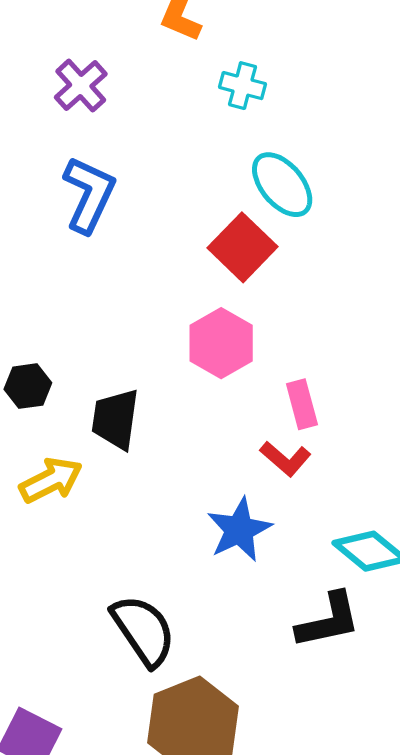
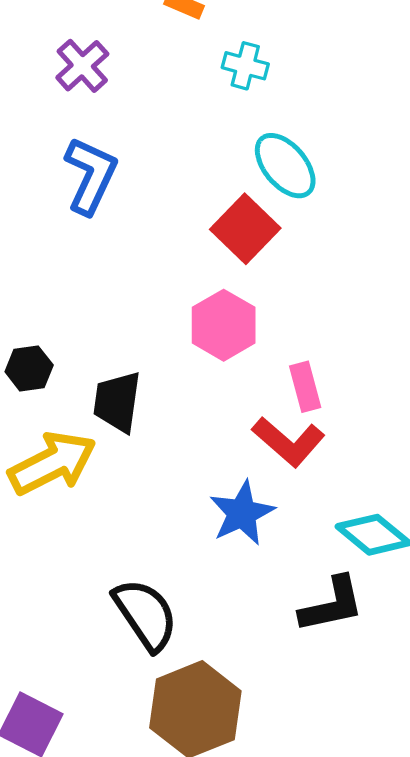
red L-shape: (285, 459) -> (288, 442), size x1.4
yellow arrow: (51, 480) -> (52, 463), size x1.4

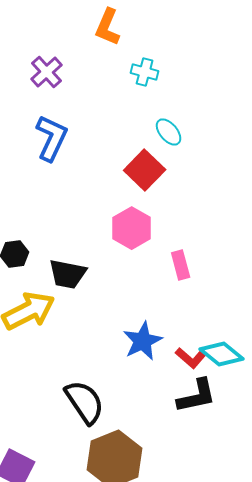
cyan ellipse: (285, 166) -> (169, 132), size x0.7
black trapezoid: (117, 402) -> (68, 274), turned -87
red L-shape: (288, 442) -> (191, 358), moved, size x0.7

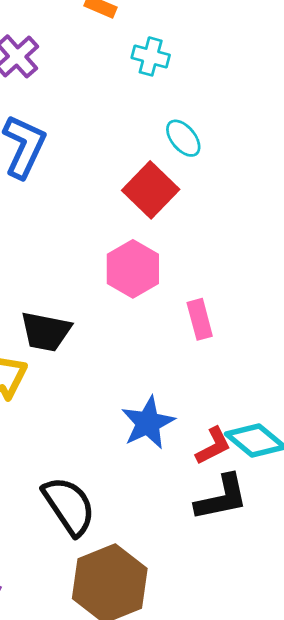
red L-shape: (191, 358) -> (213, 446), turned -68

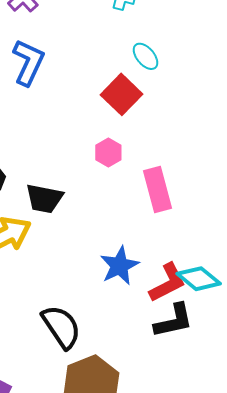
pink hexagon: (133, 269) -> (108, 152), size x0.7
pink rectangle: (200, 319) -> (158, 190), size x1.5
red L-shape: (213, 446) -> (168, 283), size x1.4

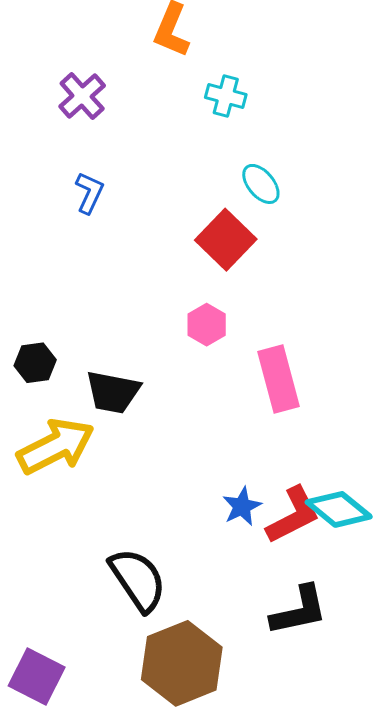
blue L-shape: (28, 62) -> (89, 193), size x0.6
blue star: (119, 266) -> (242, 506), moved, size x0.7
black L-shape: (174, 321) -> (299, 611), moved

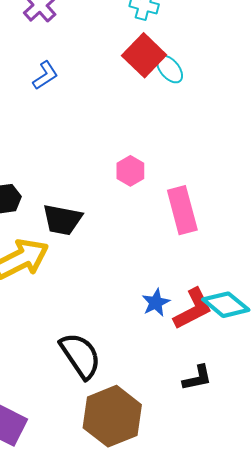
blue L-shape: (89, 193) -> (45, 75), turned 32
red square: (226, 240) -> (144, 55), moved
black L-shape: (299, 611) -> (197, 378), size x0.7

